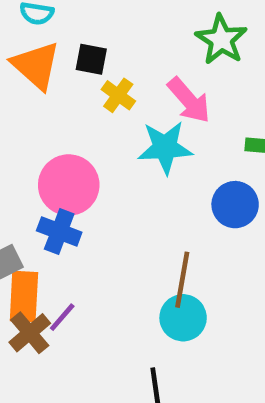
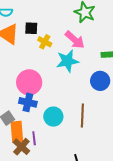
purple line: (62, 317) -> (34, 138), turned -40
cyan circle: (183, 318) -> (53, 117), moved

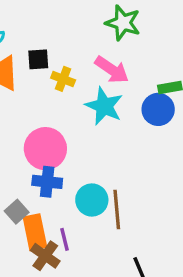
cyan star: (67, 61) -> (104, 106), turned -30
blue circle: (100, 81) -> (158, 109), moved
brown line: (82, 116) -> (117, 210), moved

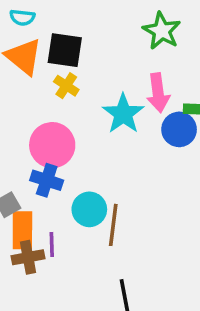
black square: (38, 59) -> (65, 50), size x1.5
pink arrow: (112, 70) -> (158, 93), moved, turned 36
yellow cross: (63, 79) -> (66, 86), moved
brown cross: (45, 256) -> (28, 257), turned 32

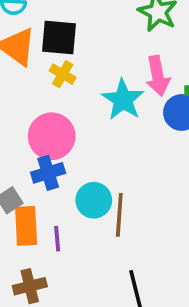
blue cross: (47, 180) -> (48, 173), turned -32
brown cross: (28, 257) -> (30, 286), moved

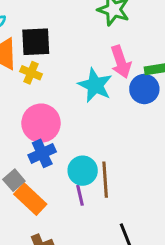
yellow cross: (63, 74) -> (31, 73), moved
orange rectangle: (26, 226) -> (30, 199), turned -36
purple line: (57, 239) -> (80, 195), moved

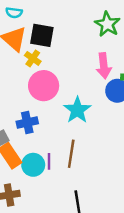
cyan star: (95, 85) -> (77, 110), moved
pink circle: (41, 123) -> (44, 86), moved
cyan circle: (83, 171) -> (33, 165), moved

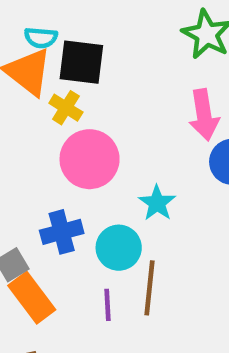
cyan semicircle: (14, 13) -> (41, 38), moved
cyan star: (77, 110) -> (157, 203), size x0.7
cyan circle: (33, 165) -> (119, 248), moved

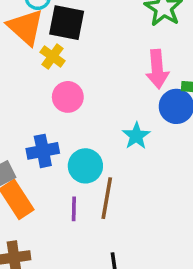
pink circle: (90, 159) -> (68, 97), size x0.7
cyan star: (157, 203) -> (136, 136), moved

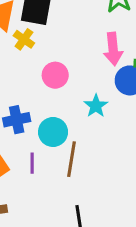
pink circle: (68, 97) -> (55, 75), moved
purple line: (74, 209) -> (32, 163), moved

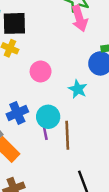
pink arrow: (113, 49) -> (79, 18), moved
purple line: (32, 163) -> (45, 132), moved

